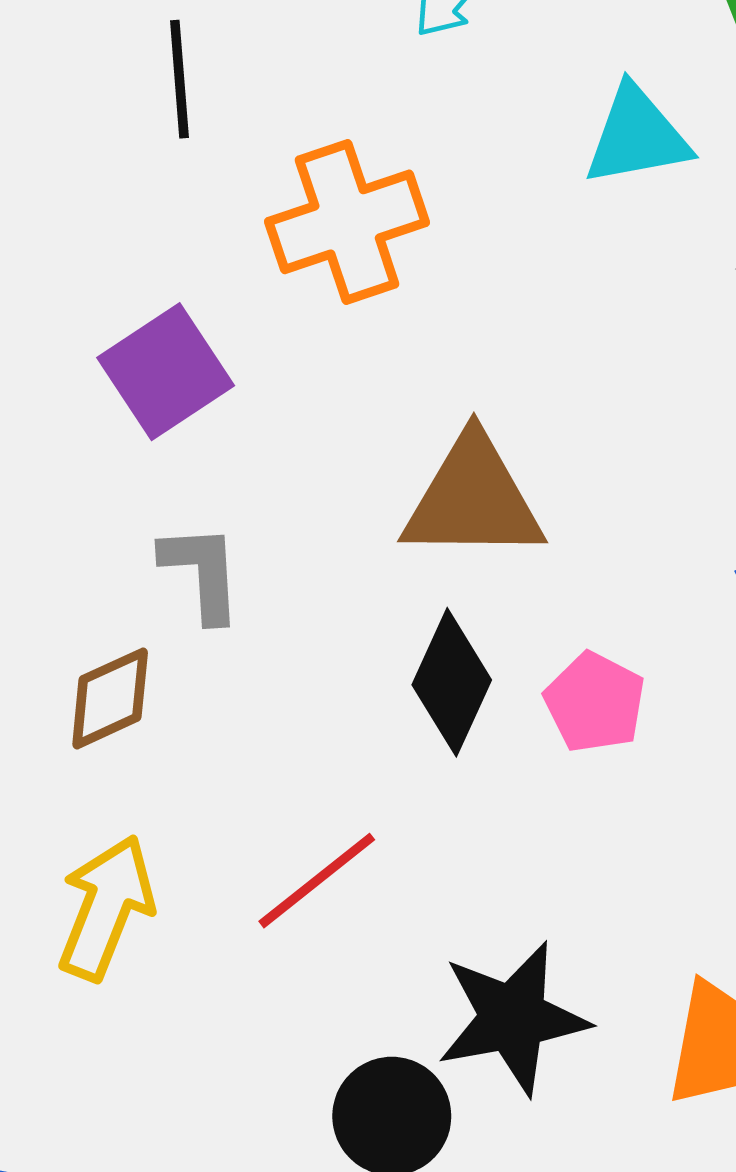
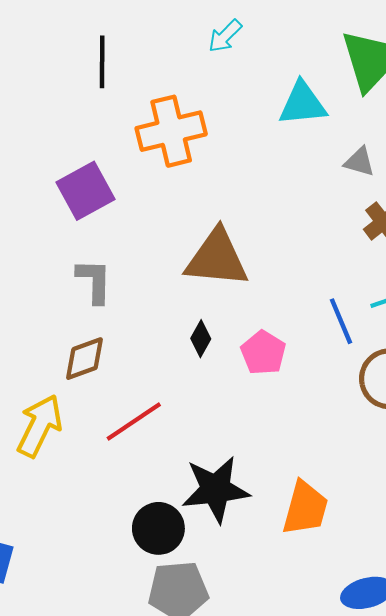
black diamond: (452, 682) -> (201, 339), size x0.6
brown diamond: (110, 698) -> (85, 359), moved

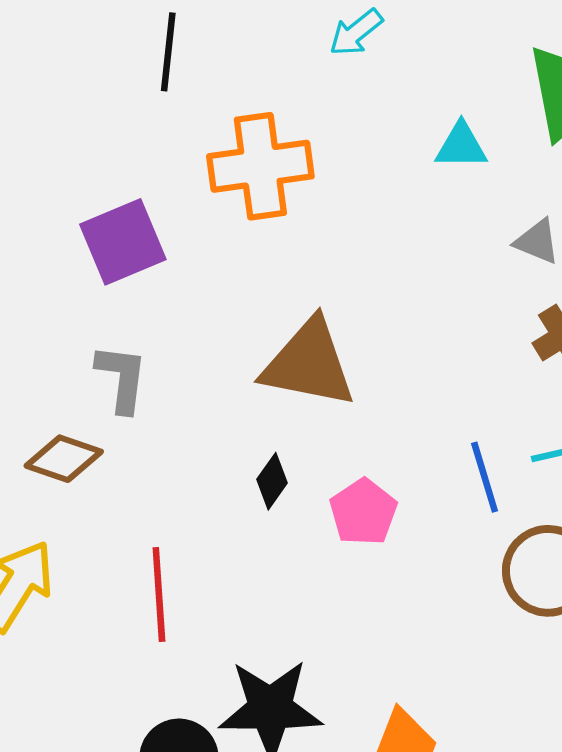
cyan triangle: (303, 104) -> (461, 146), size x0.7
brown diamond: (85, 359) -> (64, 459), moved, turned 33
red line: (134, 421) -> (159, 594), turned -66

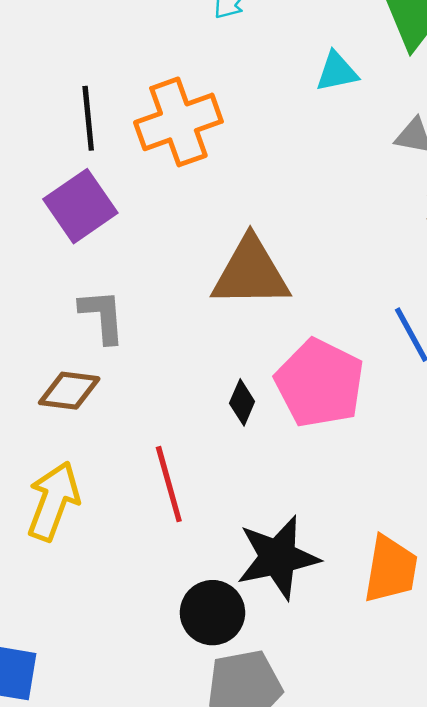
black line: (168, 52) -> (88, 118), moved
black diamond: (272, 481) -> (242, 402), moved
pink pentagon: (363, 512) -> (320, 383), size x1.6

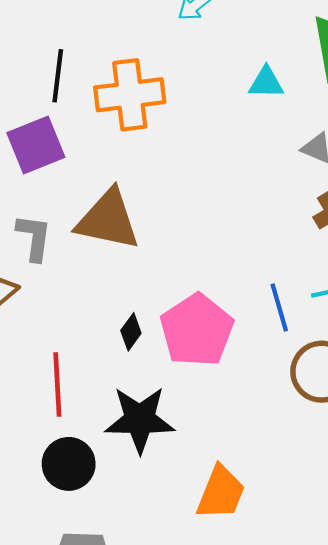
brown triangle: (251, 273) -> (108, 220), moved
black star: (278, 557) -> (140, 420), moved
black circle: (212, 613) -> (69, 464), moved

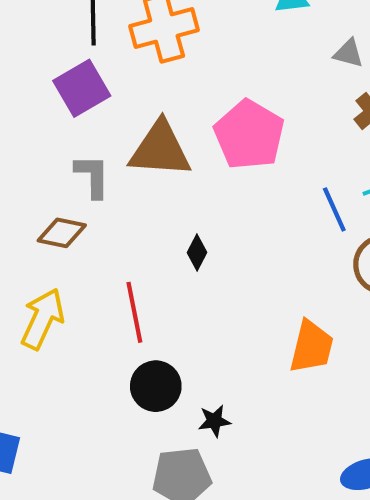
pink pentagon: (197, 330) -> (249, 135), moved
black star: (140, 420) -> (214, 421), moved, size x0.5
orange trapezoid: (221, 493) -> (311, 347), moved

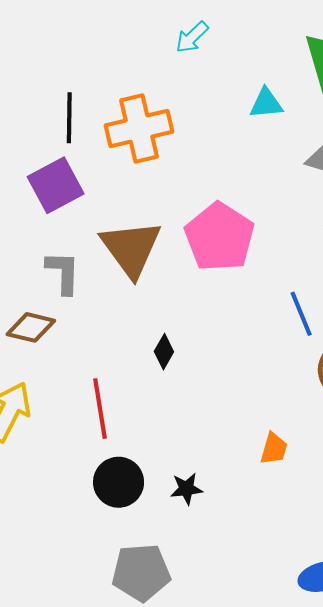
brown triangle: (160, 149) -> (131, 248), turned 48
orange trapezoid: (311, 347) -> (274, 449), size x0.6
black star: (214, 421) -> (186, 489), moved

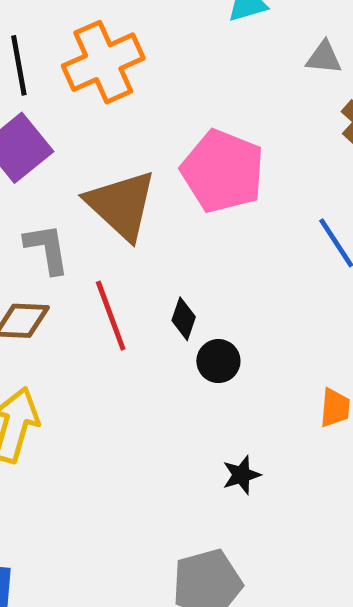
red line: (100, 409) -> (111, 316), moved
black circle: (119, 482) -> (218, 361), moved, size x0.7

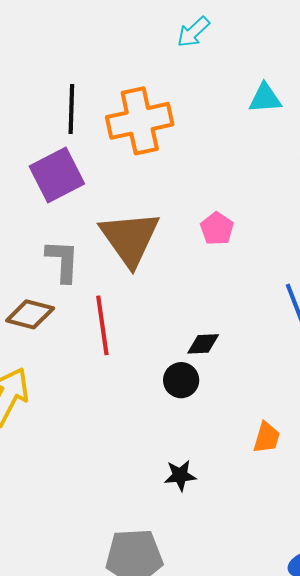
pink pentagon: (223, 171) -> (217, 229), size x0.5
black diamond: (184, 319) -> (203, 344), moved, turned 56

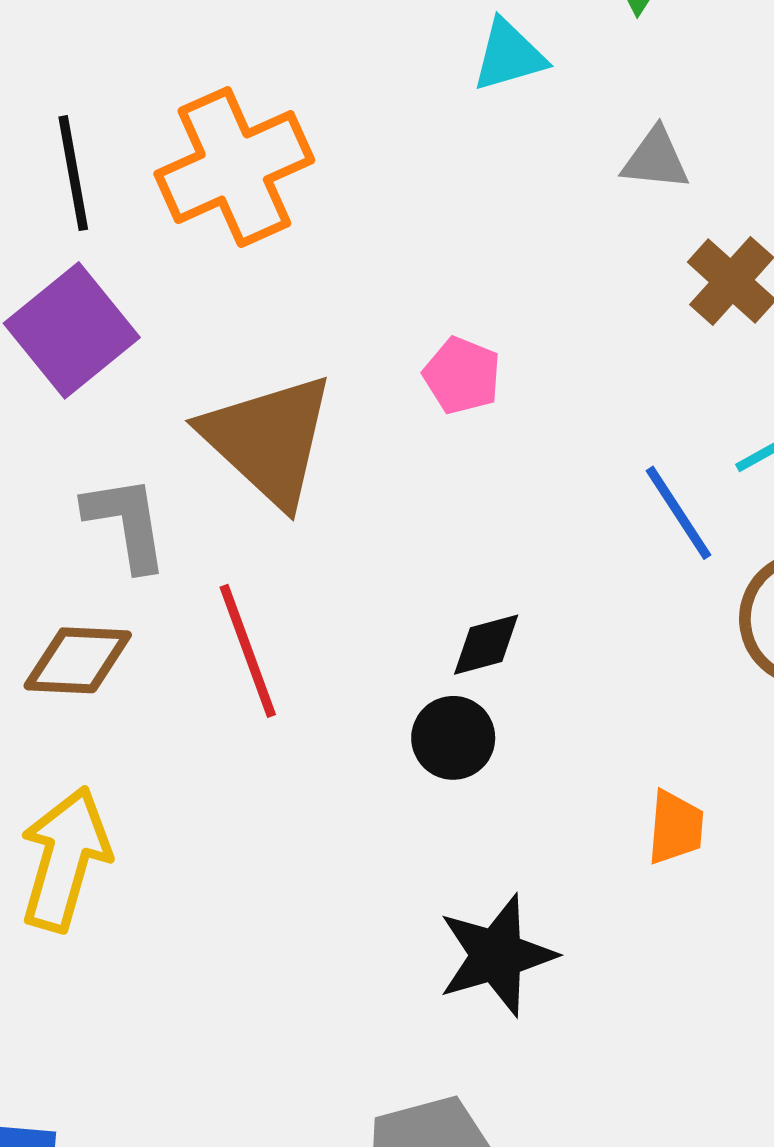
black star: (180, 475) -> (497, 955), size x1.6

